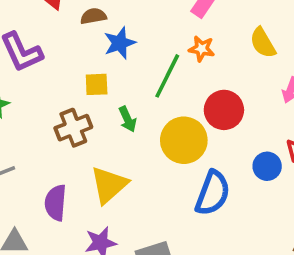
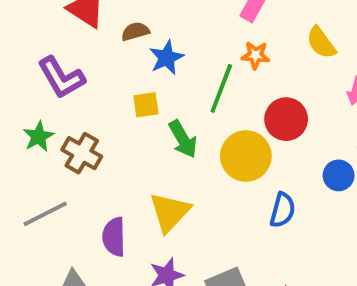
green arrow: (127, 119) -> (183, 139), size x1.4
brown cross: (73, 128) -> (82, 153), moved, turned -33
blue semicircle: (213, 193) -> (283, 210), size x0.7

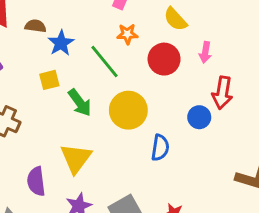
brown semicircle: (135, 31) -> (35, 26), turned 30
green line: (221, 88) -> (104, 62), turned -54
red circle: (286, 119) -> (164, 59), moved

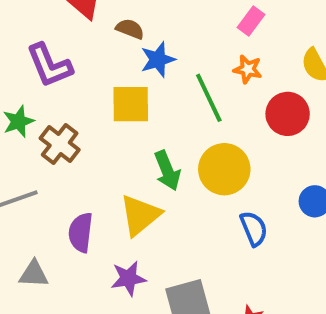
yellow square: (49, 80) -> (131, 104), size x1.5
green arrow: (80, 103) -> (167, 171), moved
blue semicircle: (160, 148) -> (254, 229), turned -45

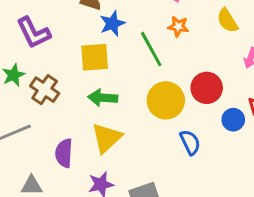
red circle: (288, 114) -> (207, 88), moved
green arrow: (167, 171) -> (103, 98), moved, turned 120

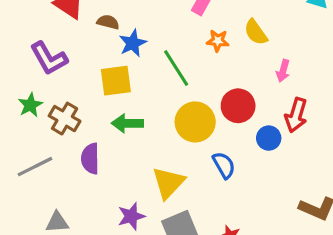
orange star: (178, 26) -> (218, 41), moved
yellow triangle: (107, 138) -> (168, 183), moved
purple semicircle: (64, 153) -> (90, 159), moved

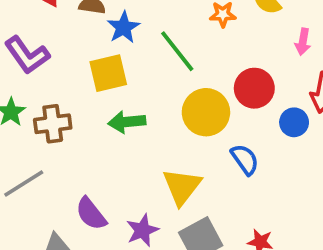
brown cross: (65, 119) -> (53, 124), turned -32
purple semicircle: (90, 159) -> (91, 214), moved, turned -32

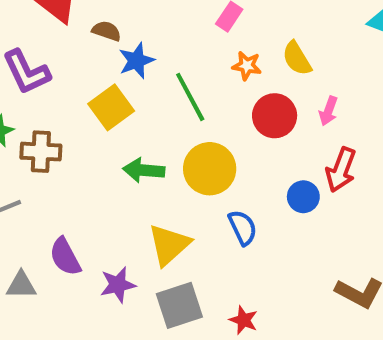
yellow square: (108, 73) -> (111, 107), turned -33
red circle: (254, 88) -> (275, 116), moved
green arrow: (127, 122) -> (144, 170), moved

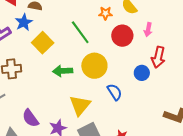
blue star: (136, 61) -> (24, 22), moved

